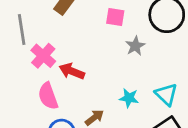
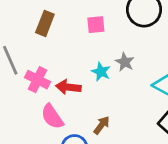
gray star: (135, 46) -> (125, 62), moved
cyan star: (129, 98) -> (101, 72), moved, turned 30

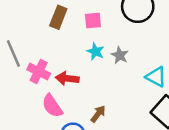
brown rectangle: (45, 23) -> (58, 17), moved
cyan star: (101, 72) -> (96, 52), moved

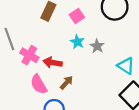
pink square: (93, 21) -> (77, 16), turned -32
brown arrow: (98, 114) -> (66, 83), moved

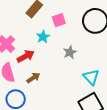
cyan star: (77, 42) -> (43, 37), moved
red arrow: (53, 63) -> (26, 56), turned 126

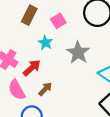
gray star: (70, 52) -> (78, 53), size x1.5

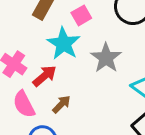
cyan star: (45, 43) -> (64, 44), size x1.6

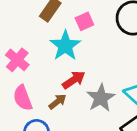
gray star: (106, 58) -> (101, 98), moved
red arrow: (45, 76) -> (74, 80), moved

